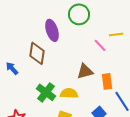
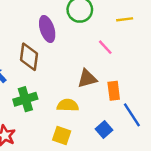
yellow line: (116, 34) -> (125, 19), moved
green cross: (46, 92) -> (25, 99), moved, turned 36

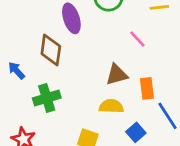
yellow semicircle: (68, 105) -> (111, 106), moved

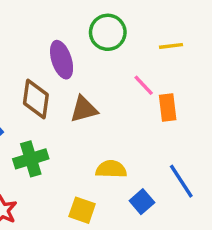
brown triangle: (117, 75) -> (84, 109), moved
orange rectangle: (147, 88) -> (168, 108), moved

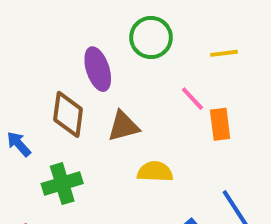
yellow semicircle: (111, 169) -> (155, 172), moved

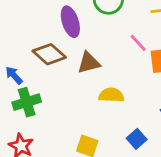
brown diamond: (68, 114) -> (49, 54), turned -56
green cross: (62, 184) -> (27, 102), moved

